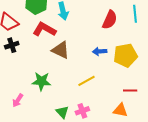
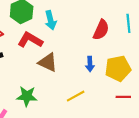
blue arrow: (100, 51) -> (90, 64), turned -88
red line: (130, 91) -> (123, 97), moved

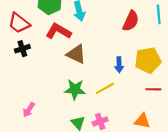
blue arrow: (90, 64) -> (119, 65), moved
green star: (27, 96) -> (75, 89), moved

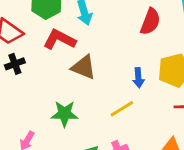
green star: (75, 89) -> (65, 114), moved

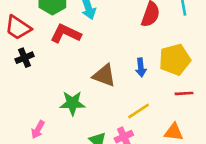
brown triangle: (84, 67) -> (104, 76), moved
yellow line: (122, 109) -> (139, 111), moved

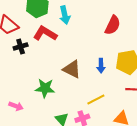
black cross: (24, 58) -> (21, 46), moved
pink arrow: (38, 130) -> (16, 106), turned -104

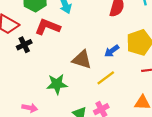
blue arrow: (101, 66) -> (112, 51), turned 64
yellow line: (96, 99) -> (106, 78), moved

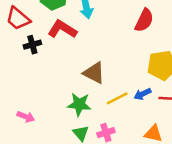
blue arrow: (112, 51) -> (143, 94), moved
green star: (57, 84) -> (79, 104), moved

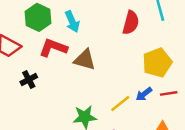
black cross: (32, 45) -> (29, 80), moved
brown triangle: (94, 73) -> (85, 60), moved

